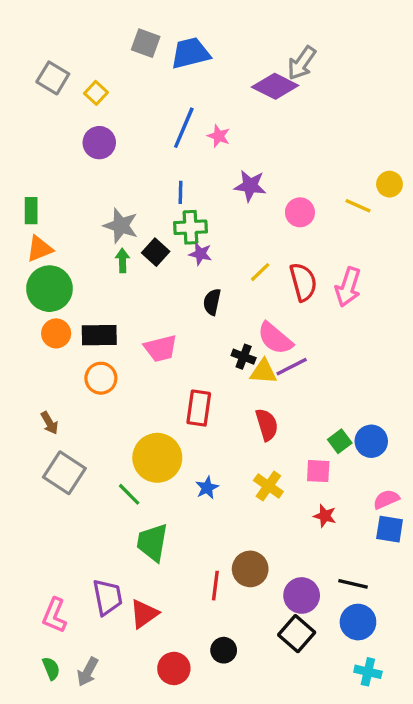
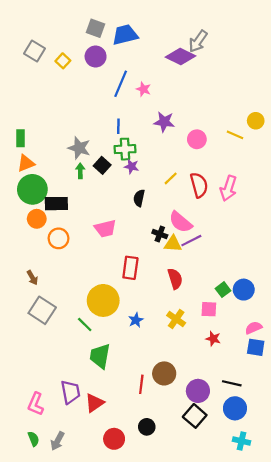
purple circle: (99, 143) -> (96, 56), moved
black rectangle: (99, 335) -> (56, 204), moved
orange circle: (101, 378) -> (59, 238), moved

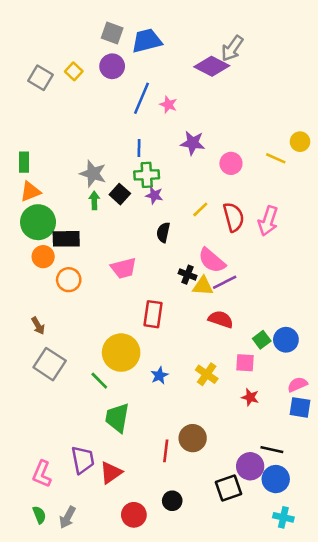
gray square: (35, 51) -> (41, 78), moved
red semicircle: (175, 279) -> (221, 319), moved, turned -54
purple circle: (198, 391) -> (250, 466), moved
black square: (195, 416) -> (228, 488), turned 30

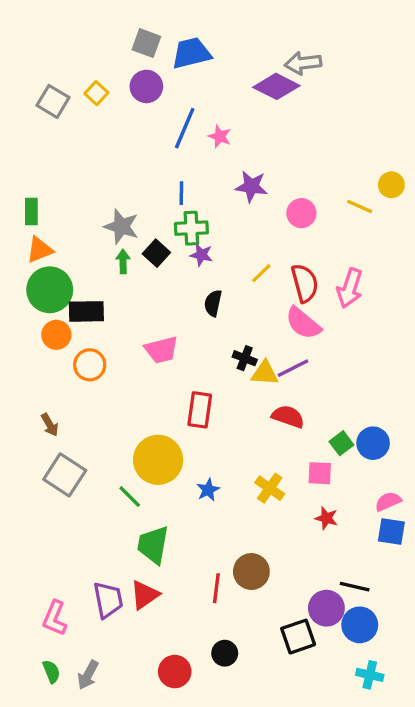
gray arrow: (232, 48) -> (303, 63), turned 48
pink semicircle: (212, 261) -> (303, 323), moved
red triangle: (111, 473) -> (145, 595), moved

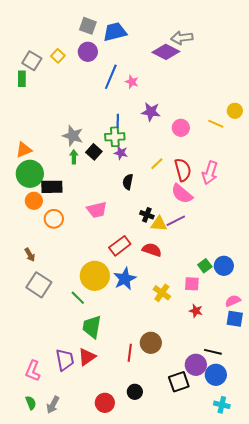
blue line: (181, 193) -> (118, 121), moved
green rectangle: (31, 211) -> (22, 79), moved
red rectangle: (200, 410) -> (120, 246), turned 45
red semicircle: (288, 416) -> (152, 250), moved
blue star: (208, 490) -> (125, 279), moved, size x1.6

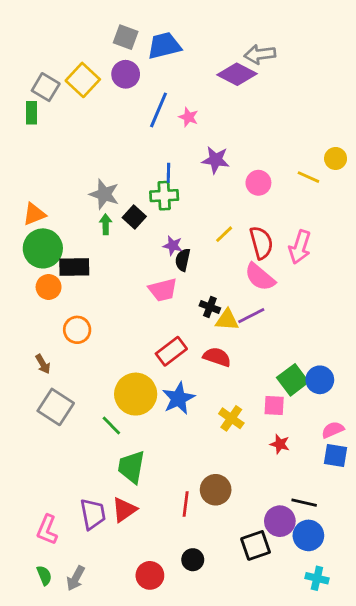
yellow square: (58, 56) -> (83, 80), size x1.6
purple star: (121, 153) -> (173, 246), moved
pink trapezoid: (97, 210) -> (163, 290), moved
orange circle: (54, 219) -> (77, 330), moved
green square: (205, 266) -> (293, 380), size x1.5

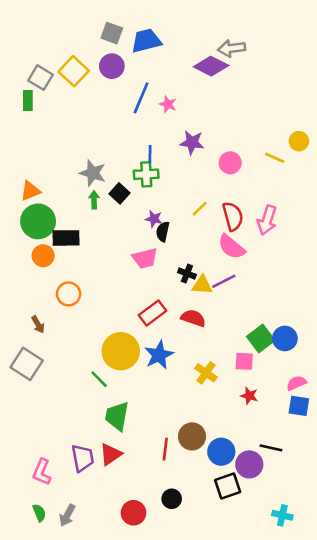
gray square: (56, 407) -> (27, 364), moved
blue circle: (308, 535) -> (221, 452), moved

